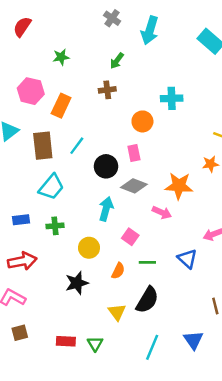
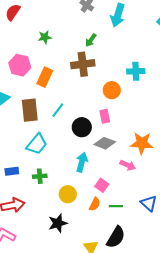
brown cross: (107, 90) -> (83, 64), size x1.6
orange semicircle: (118, 271) -> (95, 204), moved

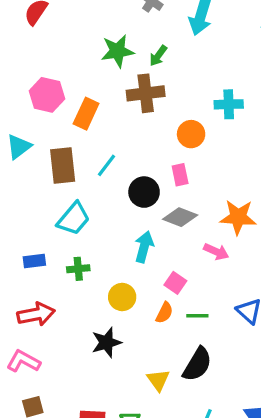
green star: (45, 37) -> (117, 51), moved, size x1.5

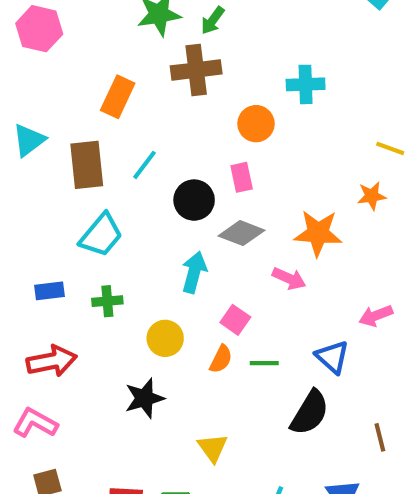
pink hexagon: (47, 95) -> (39, 29), moved
black semicircle: (197, 364) -> (310, 413), moved

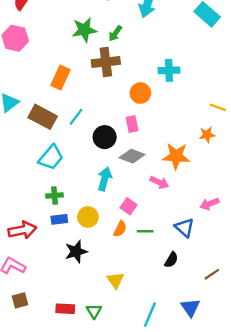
brown rectangle: (87, 165) -> (43, 117), turned -56
blue rectangle: (50, 291) -> (59, 219), moved
black semicircle: (310, 413) -> (171, 260), size x0.6
brown line: (380, 437) -> (212, 274), turned 70

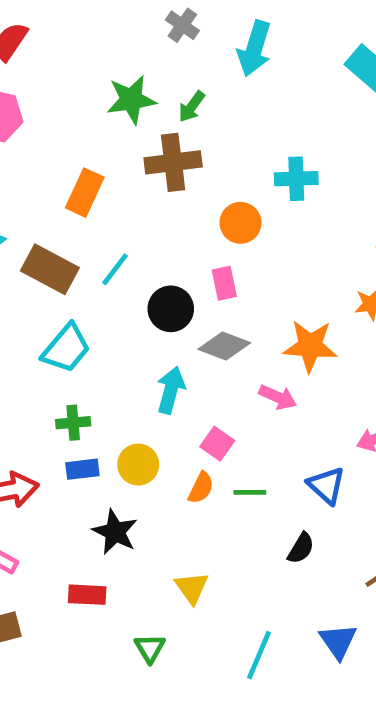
black star: (76, 252) -> (115, 532), turned -30
red rectangle: (65, 309) -> (87, 595), moved

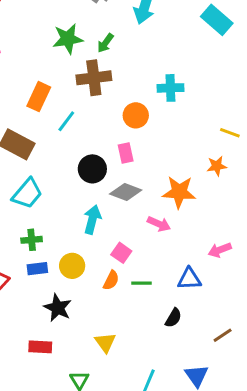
cyan line: (115, 269) -> (66, 121), moved
blue triangle: (326, 485) -> (189, 279), turned -45

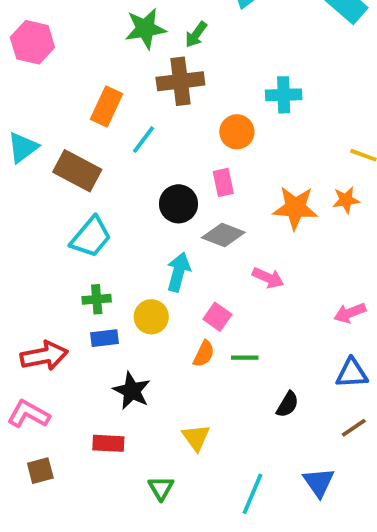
orange star: (179, 192) -> (295, 208), moved
yellow circle: (72, 266) -> (151, 317), moved
blue triangle: (189, 279) -> (352, 373), moved

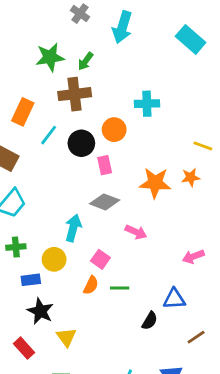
black circle: (178, 204) -> (81, 143), moved
blue rectangle: (105, 338) -> (31, 280), moved
blue triangle: (352, 373) -> (174, 299), moved
yellow triangle: (196, 437) -> (66, 337), moved
red rectangle: (108, 443) -> (24, 348), turned 45

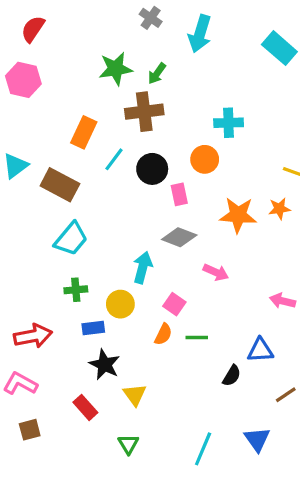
orange circle: (114, 130) -> (205, 159), moved
pink arrow: (193, 257) -> (283, 301), turned 35

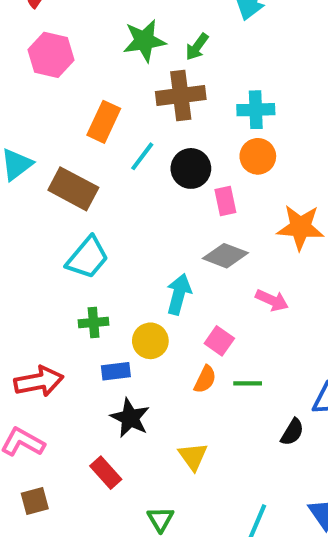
pink hexagon: (23, 80) -> (51, 55), moved
cyan cross: (229, 123) -> (256, 110), moved
yellow triangle: (135, 395) -> (193, 456), moved

